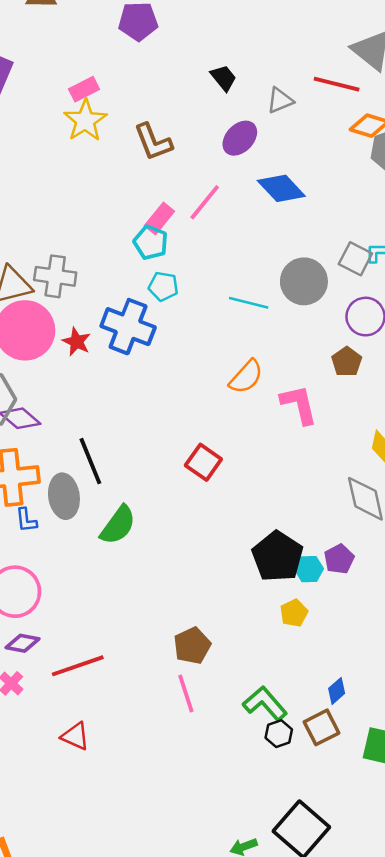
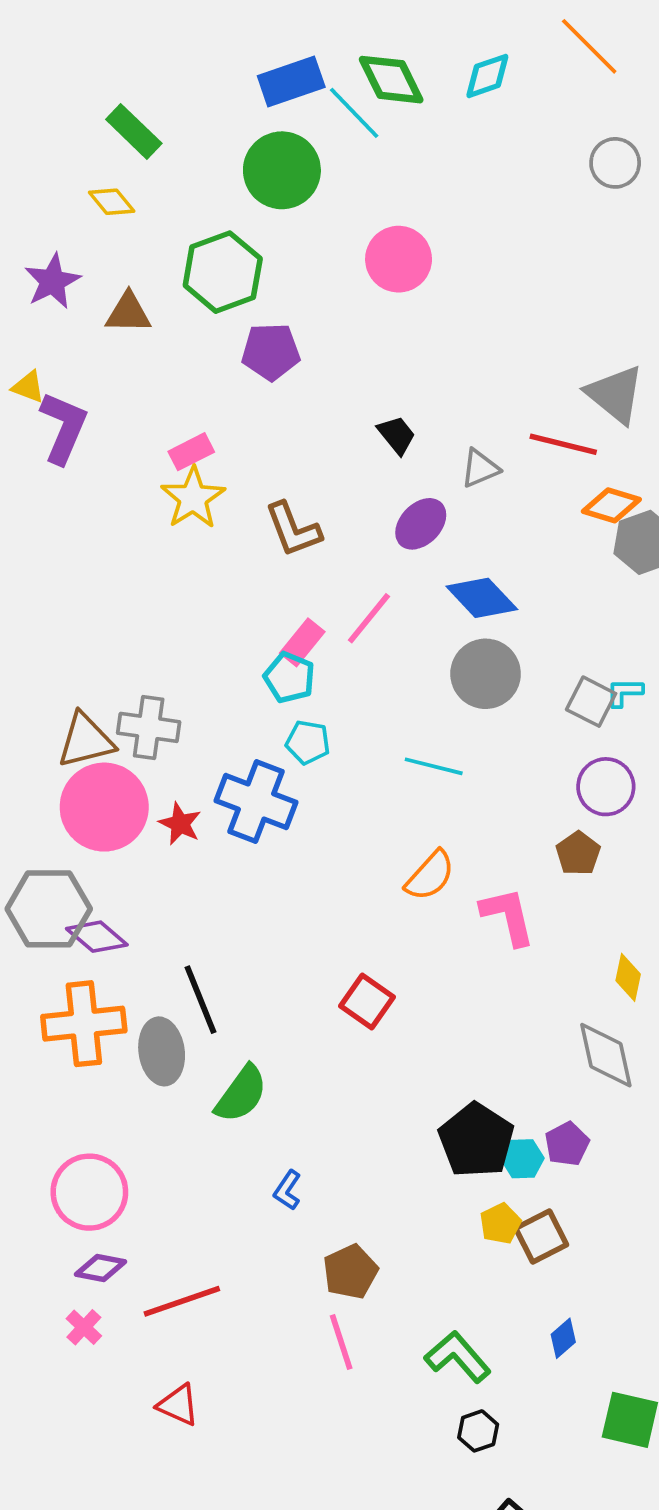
gray circle: (304, 281) -> (486, 674), moved
blue L-shape: (26, 520) -> (287, 1190), moved, turned 40
brown square: (322, 727) -> (541, 1237), moved
black hexagon: (279, 734) -> (478, 1431), moved

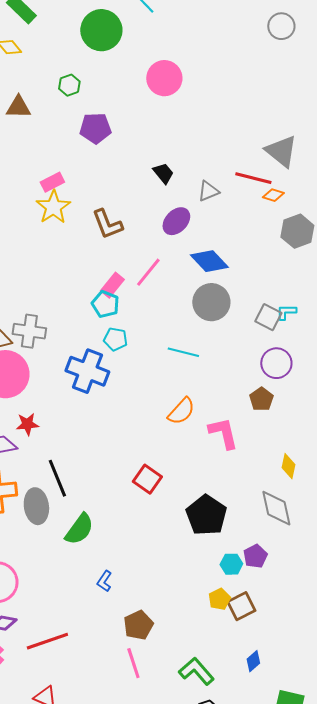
green hexagon: (223, 272) -> (69, 85), size x0.5
orange diamond: (611, 505) -> (273, 195), moved, size x0.7
red star: (180, 824) -> (27, 424), moved, turned -30
black pentagon: (476, 1140) -> (206, 515), moved

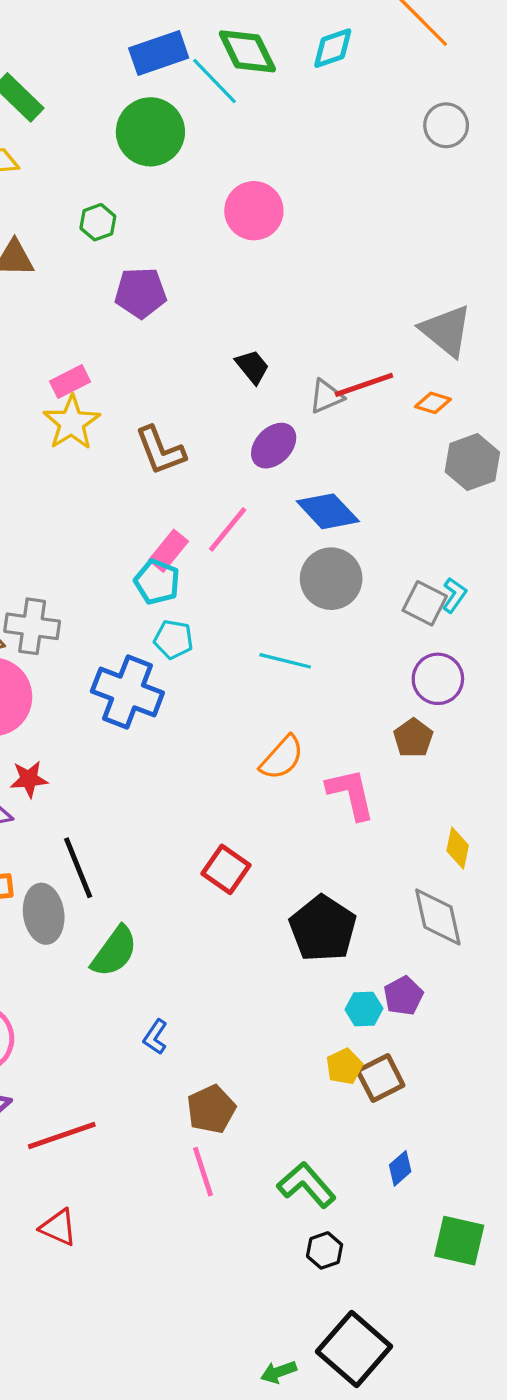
red line: (253, 178) -> (364, 385), moved, turned -33
cyan L-shape: (286, 312) -> (454, 595), turned 125

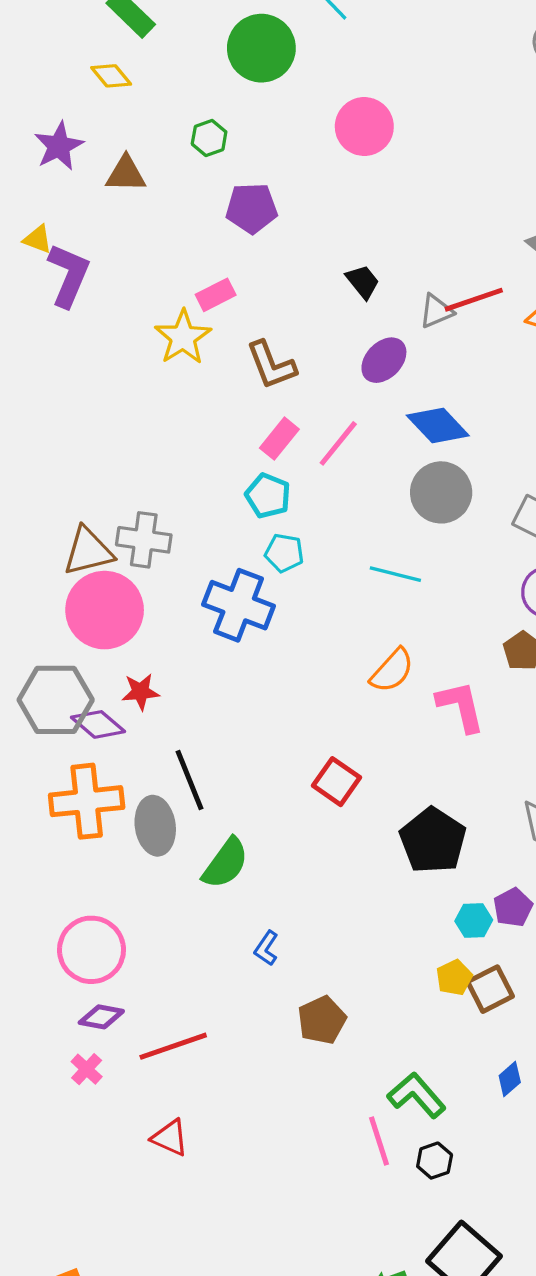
pink rectangle: (70, 382) -> (216, 295), moved
pink rectangle: (168, 551) -> (279, 439), moved
pink line: (203, 1172) -> (379, 1141), moved

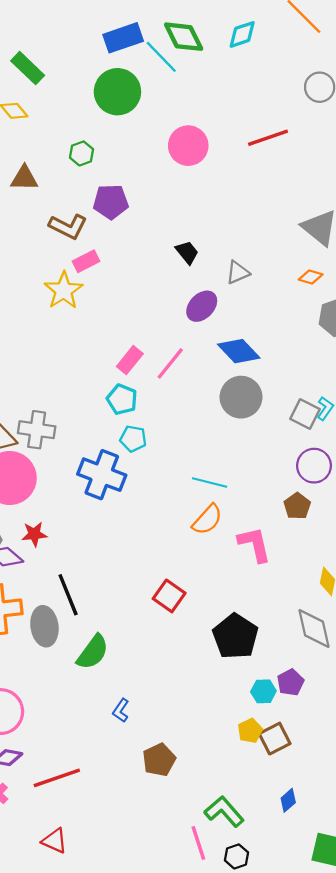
red line: (474, 300) -> (268, 138), moved
brown L-shape: (271, 365) -> (68, 226), moved, turned -42
cyan line: (395, 574) -> (210, 482), moved

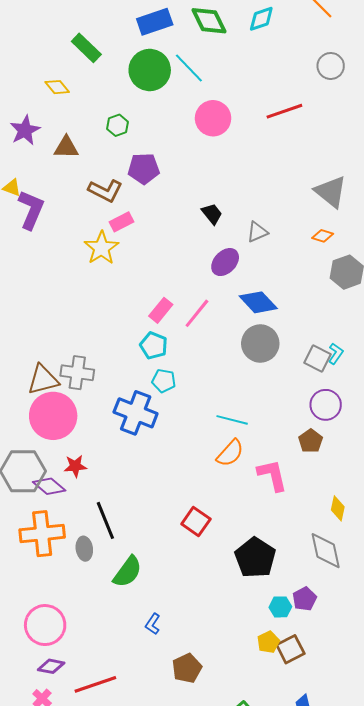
cyan line: (161, 57) -> (189, 68), moved
green rectangle: (28, 68) -> (86, 48), moved
gray ellipse: (44, 626) -> (84, 549), size x0.7

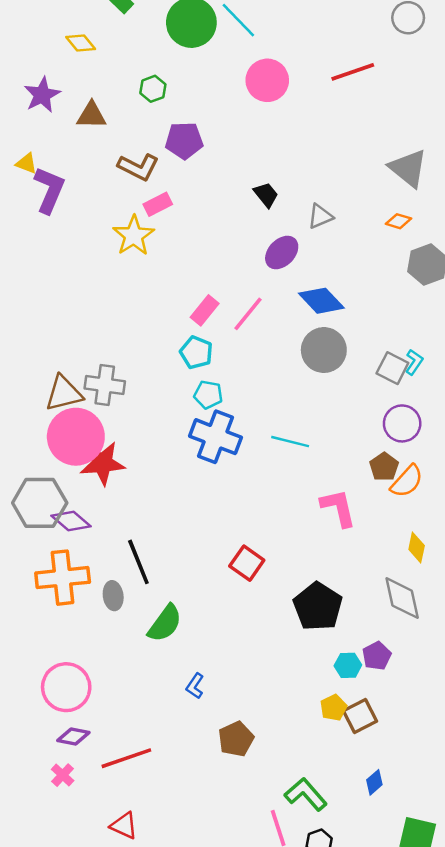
blue cross: (136, 413) -> (215, 437), moved
orange semicircle: (230, 453) -> (407, 481), moved
red star: (75, 466) -> (102, 463), moved, size x1.6

